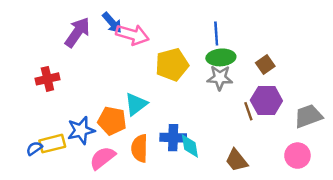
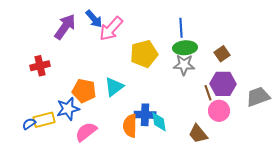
pink arrow: (132, 35) -> (111, 29), turned 116
orange pentagon: (112, 121) -> (84, 91), moved
orange semicircle: (140, 148) -> (130, 126), moved
pink circle: (297, 156) -> (219, 111), moved

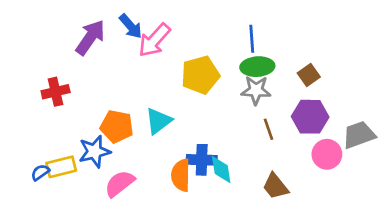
brown line: (208, 93) -> (268, 129), moved
pink circle: (219, 111) -> (327, 154), moved

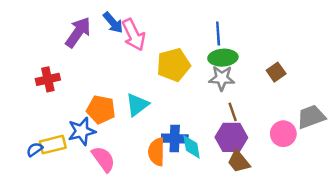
pink arrow: (154, 40) -> (134, 35), turned -68
brown square: (309, 75) -> (276, 72), moved
purple hexagon: (310, 117) -> (231, 137), moved
pink semicircle: (120, 184) -> (103, 159), turned 92

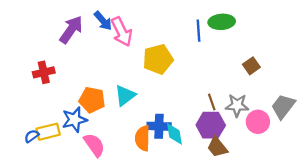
green ellipse: (223, 58) -> (222, 22), moved
gray star: (222, 78) -> (237, 105), moved
gray trapezoid: (311, 117) -> (283, 106), turned -32

